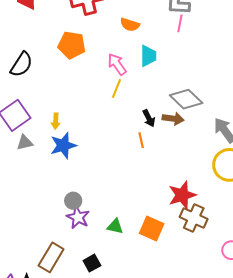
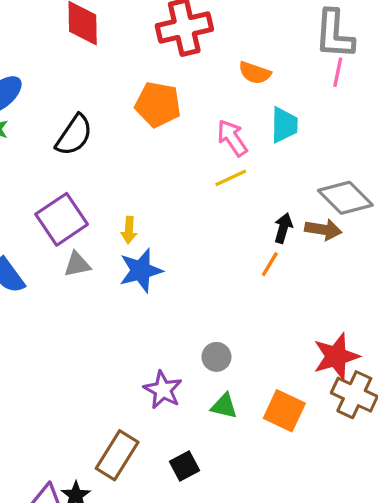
yellow line: (116, 88) -> (231, 178), turned 42
black arrow: (149, 118) -> (283, 228), turned -138
orange line: (141, 140) -> (270, 264), turned 42
gray circle: (73, 201) -> (216, 357), moved

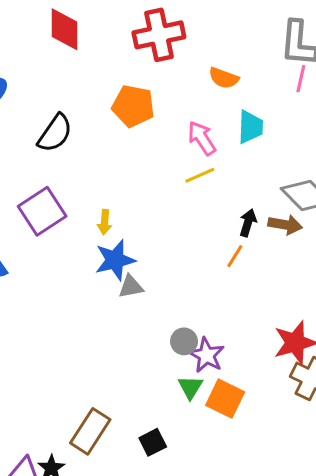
gray triangle: (77, 264) -> (131, 287), moved
purple star: (163, 390) -> (207, 355), moved
green triangle: (224, 406) -> (190, 387), turned 48
orange square: (284, 411) -> (225, 399), moved

